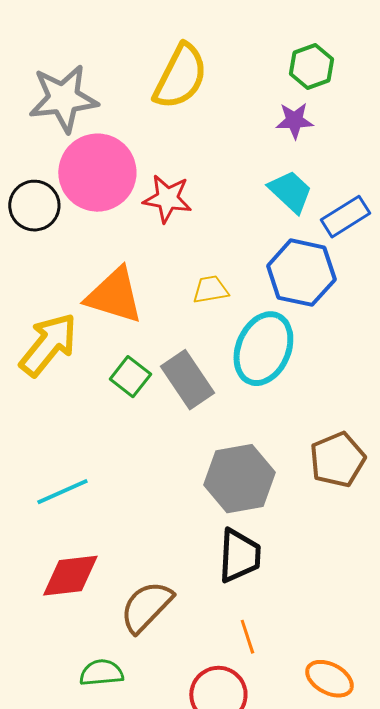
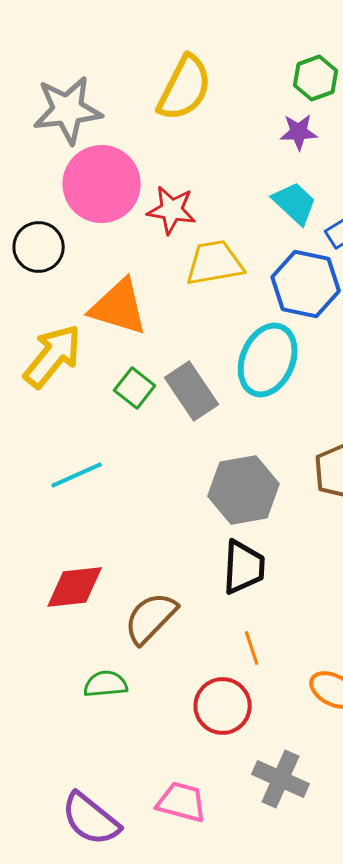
black circle: (34, 206) -> (39, 247), moved
yellow trapezoid: (210, 290) -> (215, 263), moved, size x1.6
cyan line: (62, 492) -> (77, 475), moved

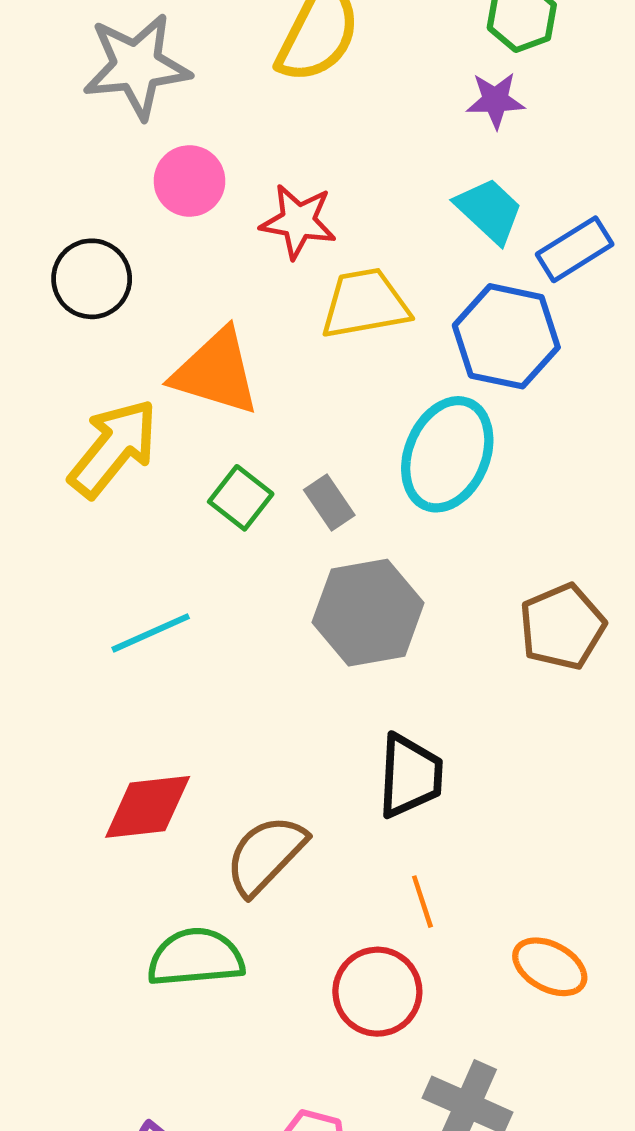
pink circle: (102, 184) -> (189, 181), size x0.6
gray rectangle: (192, 391) -> (329, 502), size x0.6
gray hexagon: (244, 490) -> (368, 613), moved
green semicircle: (106, 684) -> (196, 957), size x1.4

